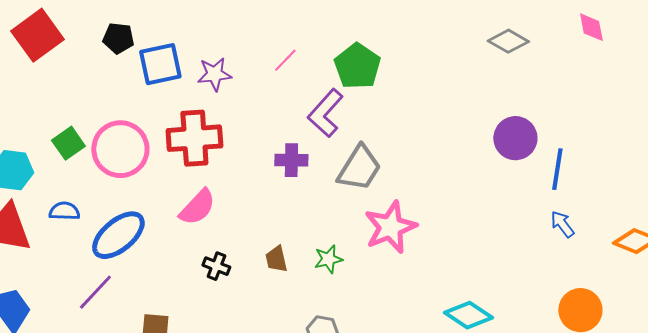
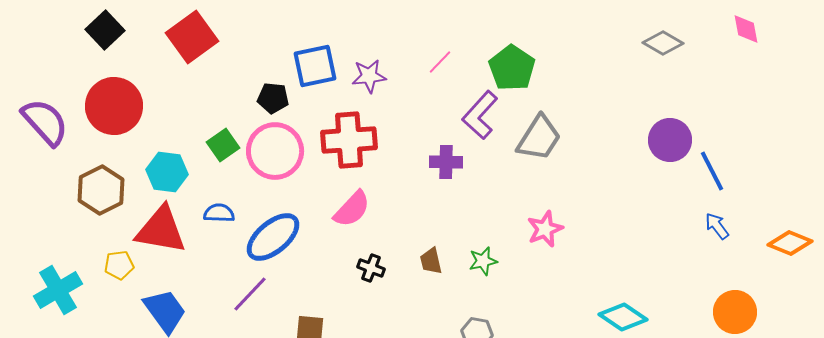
black pentagon: (118, 38) -> (273, 98), moved
gray trapezoid: (359, 168) -> (539, 138), moved
blue line: (557, 169) -> (712, 171), turned -36
pink star: (390, 227) -> (545, 229), size x0.7

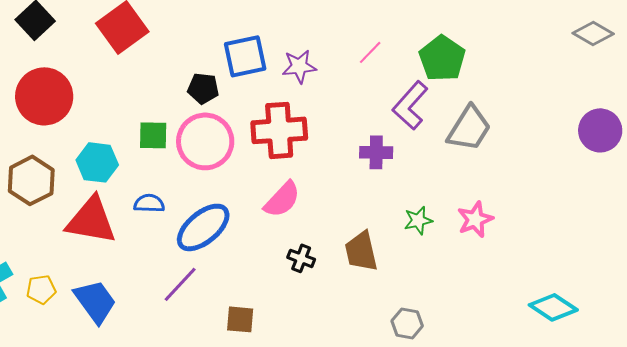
green square: (223, 145) -> (153, 135), turned 36
brown trapezoid: (431, 261) -> (361, 251), size x1.5
green star: (483, 261) -> (418, 220), moved
yellow pentagon: (119, 265) -> (41, 289), moved

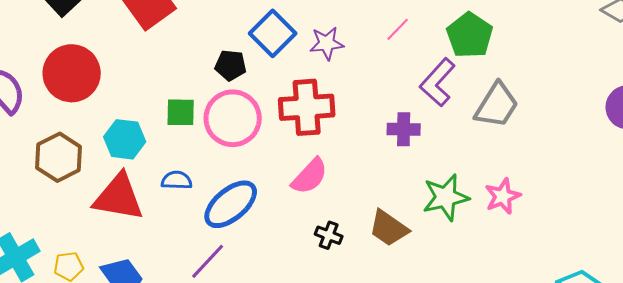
blue square: (245, 56) -> (273, 33), turned -33
green star: (418, 220) -> (446, 197), size x1.6
brown trapezoid: (361, 251) -> (389, 228), turned -42

